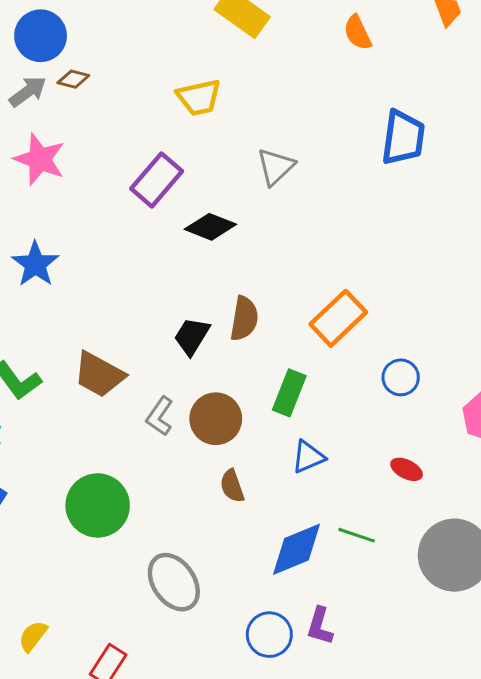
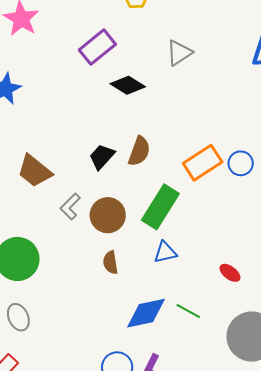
blue circle: (401, 377) -> (241, 163), moved
green rectangle: (289, 393) -> (160, 207), size x1.4
gray ellipse: (174, 582) -> (18, 317), moved, size x0.7

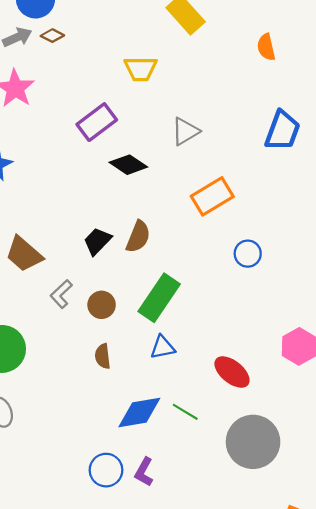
orange rectangle: (203, 163) -> (212, 196), moved
brown circle: (108, 215) -> (102, 305), size x0.7
red ellipse: (230, 273) -> (232, 372), size x1.6

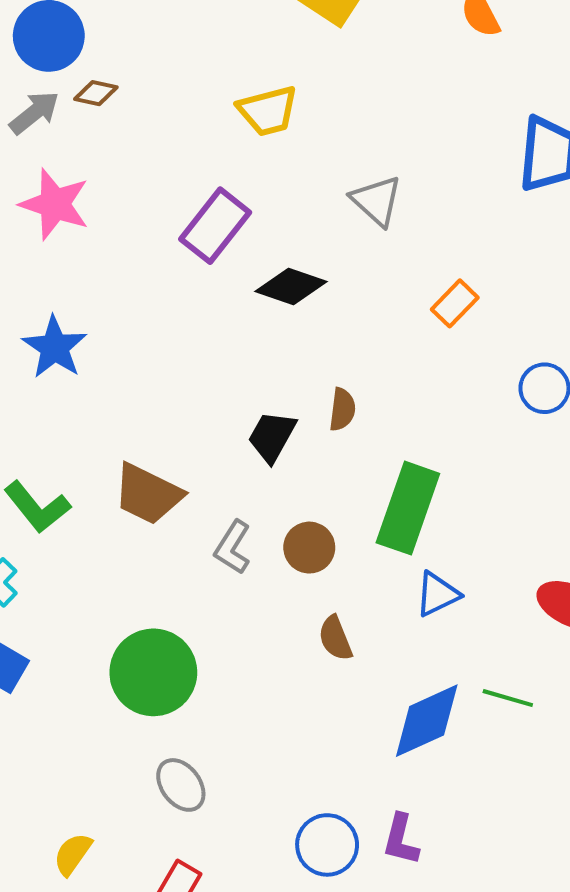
gray triangle: (185, 131) -> (376, 201), turned -32
orange rectangle: (212, 196) -> (455, 303), size x0.6
brown semicircle: (138, 237) -> (342, 409), size x0.7
blue circle: (106, 470) -> (327, 845), moved
purple L-shape: (144, 472) -> (401, 840), moved

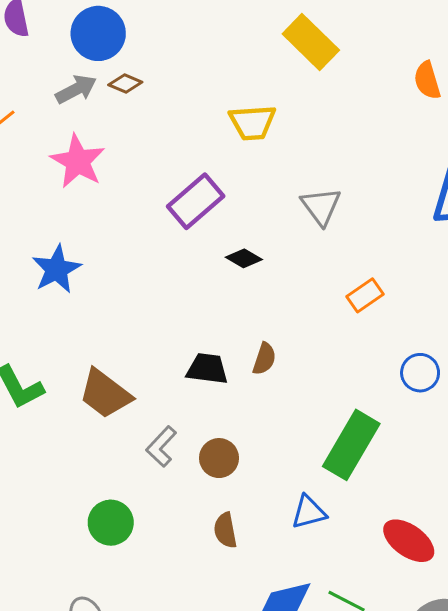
black diamond: (291, 286) -> (244, 258), size x0.7
black trapezoid: (272, 436) -> (207, 369), turned 57
green rectangle: (408, 508) -> (351, 445), moved
green circle: (153, 672) -> (111, 523), moved, size x0.7

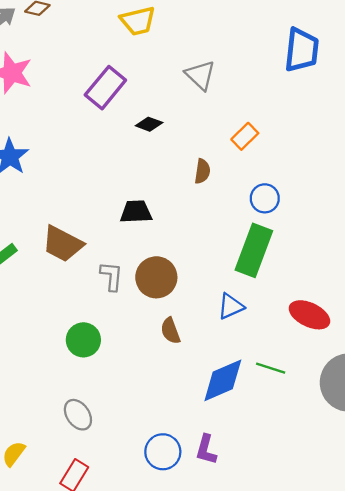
brown semicircle: (264, 359) -> (202, 171), moved
blue circle: (420, 373) -> (265, 198), moved
gray L-shape: (161, 447) -> (111, 276), turned 152
brown circle: (219, 458) -> (156, 277), size x1.4

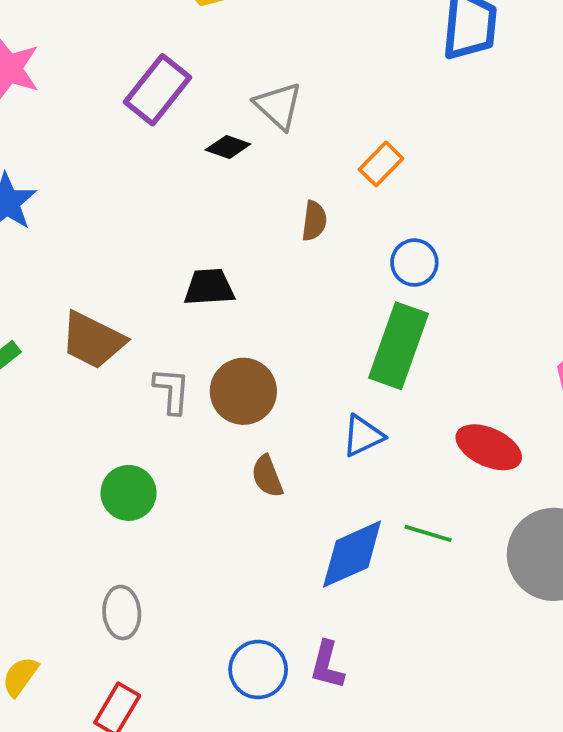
gray triangle: (200, 75) -> (278, 106), moved
gray ellipse: (78, 415) -> (122, 612), turned 32

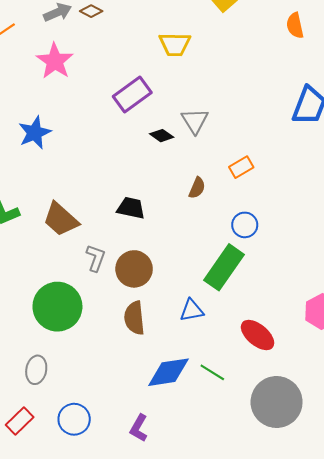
brown semicircle: (267, 476) -> (134, 318), size x1.4
green circle: (129, 493) -> (57, 307), size x1.6
blue circle: (258, 670) -> (74, 419), moved

